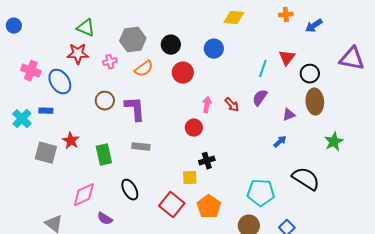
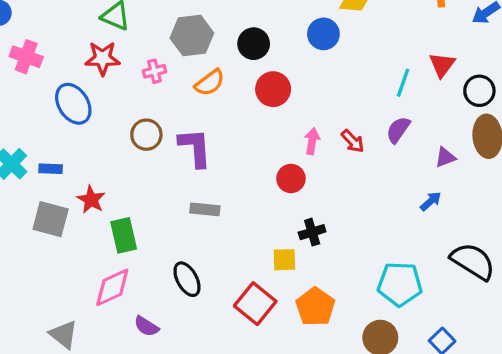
blue circle: (214, 49) -> (323, 34), moved
pink cross: (31, 71) -> (26, 57), moved
blue rectangle: (46, 111) -> (51, 169), moved
green rectangle: (104, 155) -> (124, 235), moved

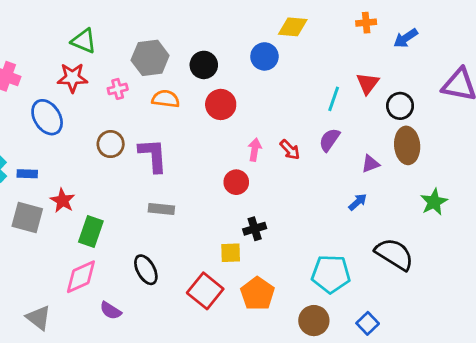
orange semicircle: (210, 83) -> (166, 99), turned -136
green rectangle: (124, 235) -> (91, 232), turned 32

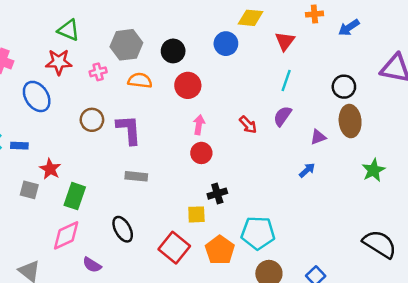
red triangle: (368, 83) -> (285, 41), moved
pink arrow: (255, 150) -> (199, 125), moved
gray square: (27, 217) -> (29, 190), moved, size x0.7
black semicircle: (394, 254) -> (380, 244), moved
cyan pentagon: (331, 274) -> (258, 233), moved

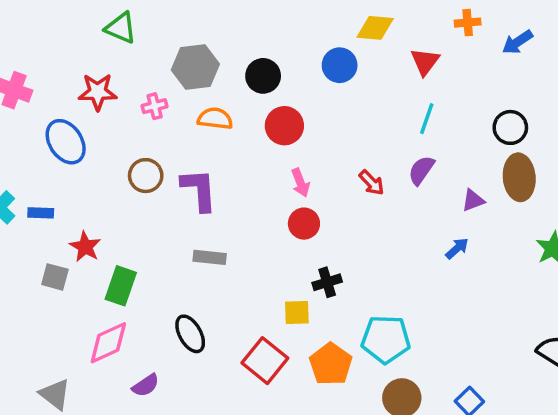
green triangle: (69, 30) -> (121, 28), moved
pink arrow: (199, 125) -> (300, 183), turned 150
purple semicircle: (92, 265) -> (146, 385), turned -66

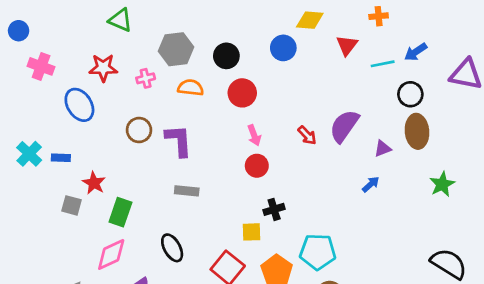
blue arrow: (517, 42) -> (416, 52), moved
cyan line: (427, 119) -> (383, 64), moved, turned 60
purple semicircle: (421, 170) -> (344, 126), size x1.5

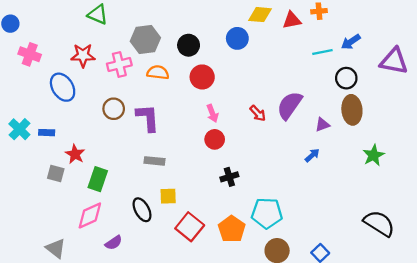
red triangle: (347, 45) -> (292, 20), moved, turned 42
pink cross: (146, 78) -> (119, 65), size x1.5
yellow square: (252, 232) -> (168, 196), moved

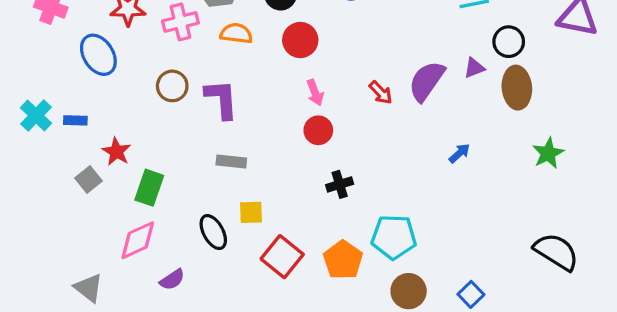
purple triangle: (322, 125) -> (474, 68), moved
gray square: (56, 173) -> (89, 180), turned 36

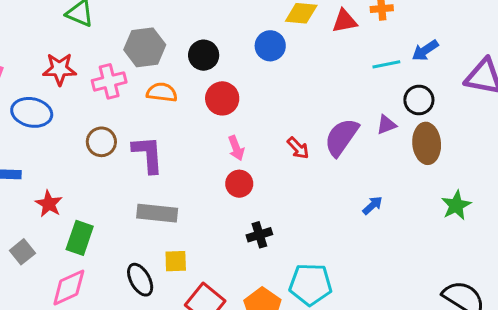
blue ellipse: (98, 55) -> (32, 112), turned -45
gray rectangle: (231, 161) -> (157, 213), size x1.4
gray square: (89, 180) -> (22, 252), moved

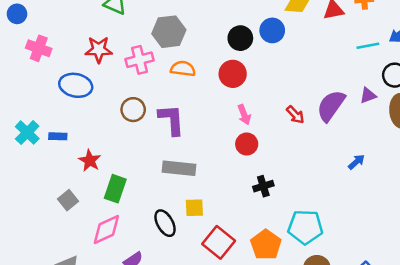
black circle: (204, 55) -> (240, 38), moved

